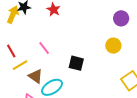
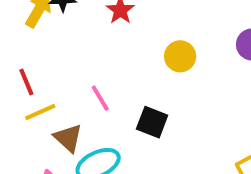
yellow circle: (113, 46) -> (180, 56), moved
pink line: (44, 48) -> (100, 98), moved

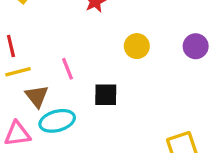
black square: (152, 122) -> (106, 95), turned -30

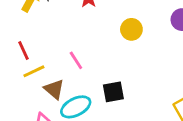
black square: (106, 95) -> (113, 92), moved

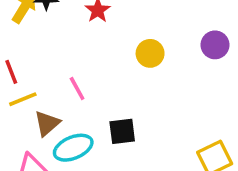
brown triangle: (54, 89) -> (47, 123), turned 35

